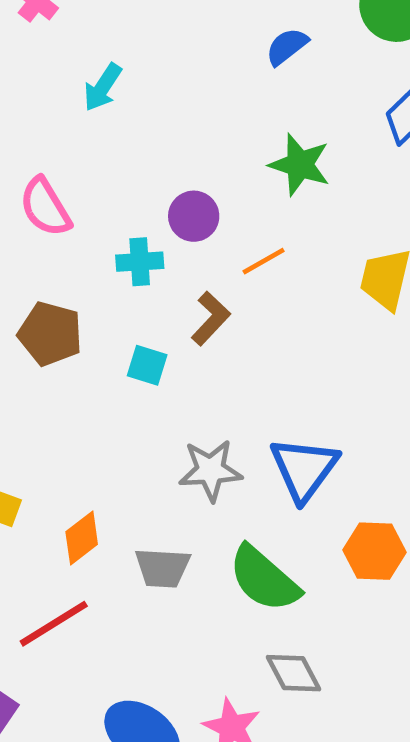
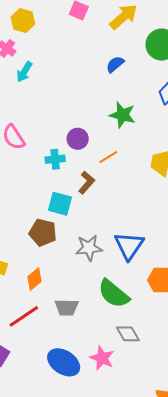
cyan arrow: (103, 87) -> (24, 72), moved
brown pentagon: (50, 334) -> (43, 233), moved
cyan square: (147, 365) -> (60, 204), size x1.4
gray trapezoid: (163, 568) -> (67, 307), moved

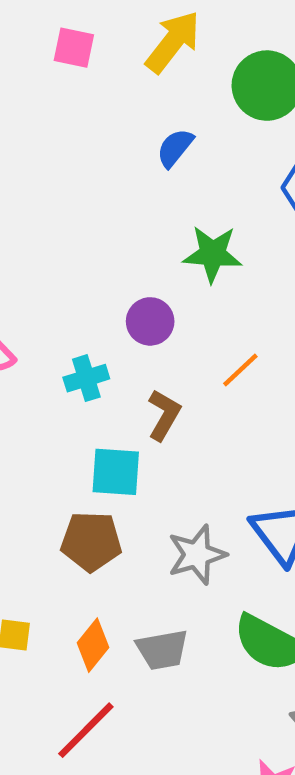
purple circle: (78, 139) -> (150, 321), moved
orange line: (108, 157) -> (240, 370), moved
gray trapezoid: (67, 307) -> (162, 650), moved

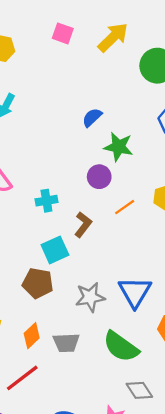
blue semicircle: (175, 148) -> (92, 117), moved
purple circle: (150, 321) -> (99, 177), moved
cyan square: (116, 472) -> (55, 250), turned -36

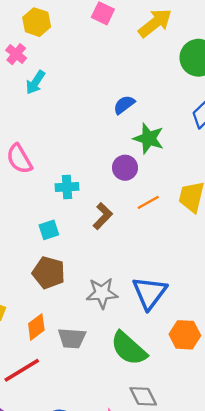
cyan square: (55, 250) -> (49, 230), moved, size x0.7

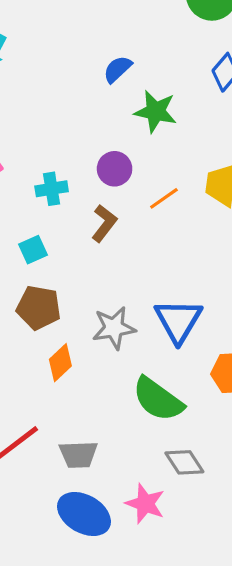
purple circle: (125, 168) -> (115, 169), moved
orange diamond: (36, 327) -> (60, 363), moved
gray trapezoid: (72, 338) -> (78, 454), moved

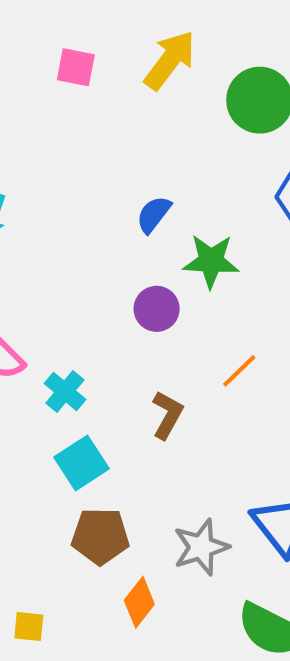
purple circle: (115, 169) -> (157, 309), moved
cyan cross: (52, 189) -> (65, 391), moved, turned -32
cyan square: (33, 250) -> (81, 463), size x1.4

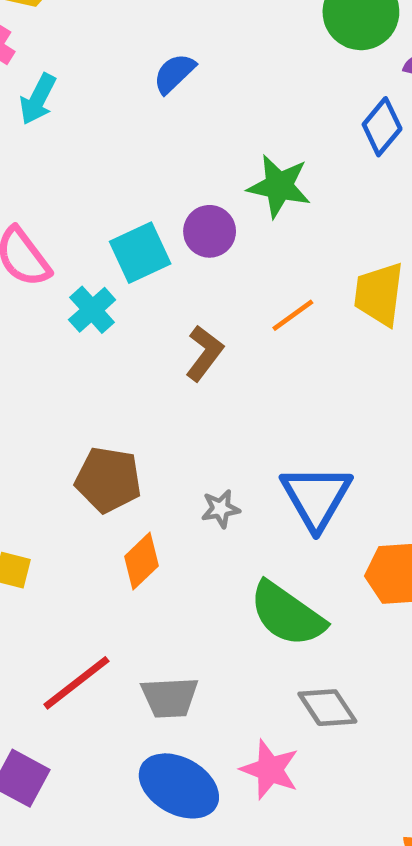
blue semicircle: (154, 214) -> (174, 73), moved
cyan square: (81, 463) -> (140, 253), moved
gray star: (201, 547) -> (221, 509), size x0.6

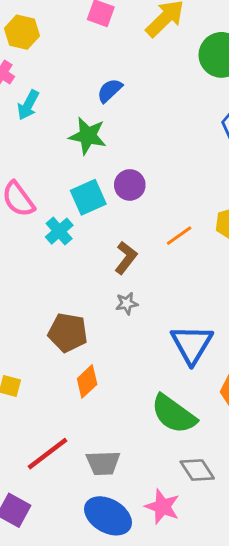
green star: (279, 186) -> (88, 136), moved
gray star: (221, 509) -> (127, 303), moved

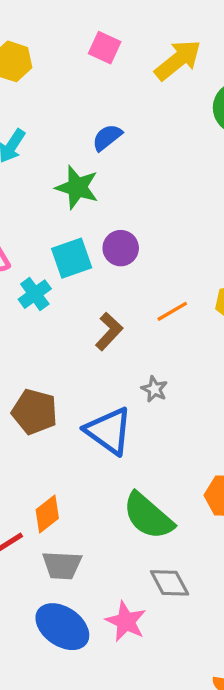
gray star: (127, 303) -> (154, 389), moved, turned 30
blue triangle: (192, 344) -> (109, 431), moved, turned -30
orange diamond: (87, 381) -> (47, 514), moved

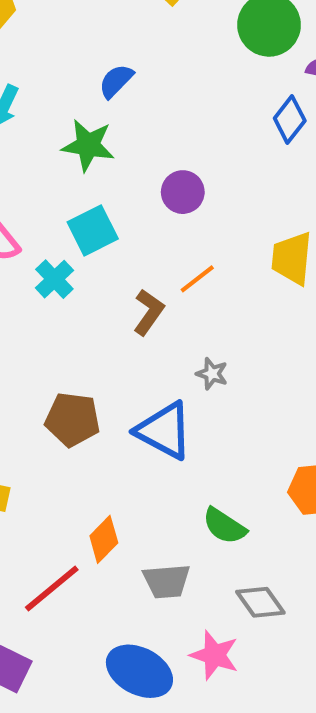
purple circle: (121, 248) -> (183, 192), moved
orange line: (172, 311) -> (197, 279), moved
green semicircle: (148, 516) -> (224, 526), size x0.7
gray trapezoid: (62, 565) -> (167, 581), moved

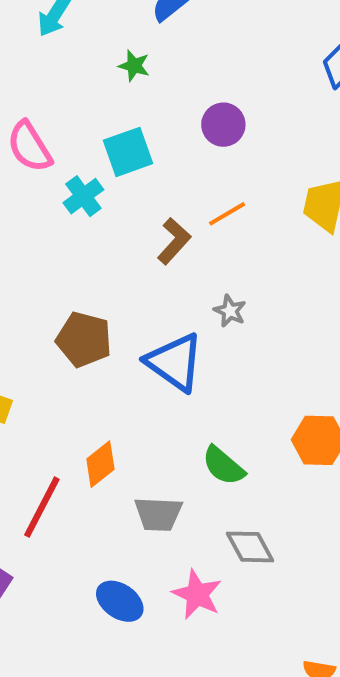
green star: (88, 145) -> (134, 66), size x0.6
red line: (52, 589) -> (42, 507), turned -30
blue ellipse: (139, 671) -> (120, 601), size x0.7

